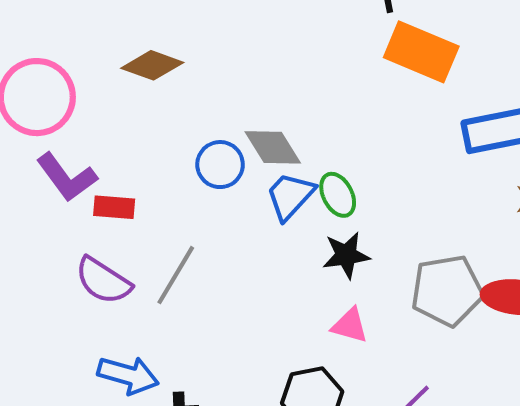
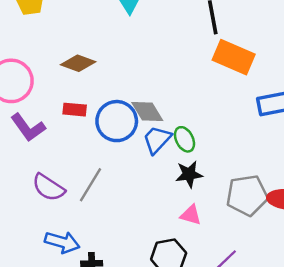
blue circle: (220, 165) -> (117, 121), size x1.5
red rectangle: (114, 207) -> (75, 110), moved

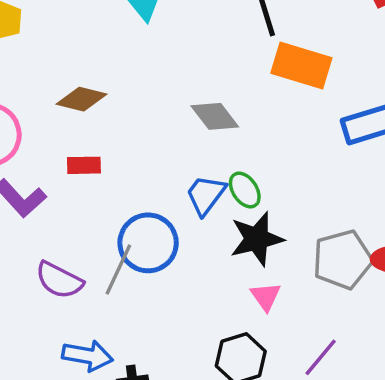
gray diamond: (147, 111) -> (215, 116), moved
blue circle: (117, 121) -> (148, 243), moved
black star: (189, 174) -> (257, 239), size x1.4
pink triangle: (191, 215) -> (266, 296), turned 45

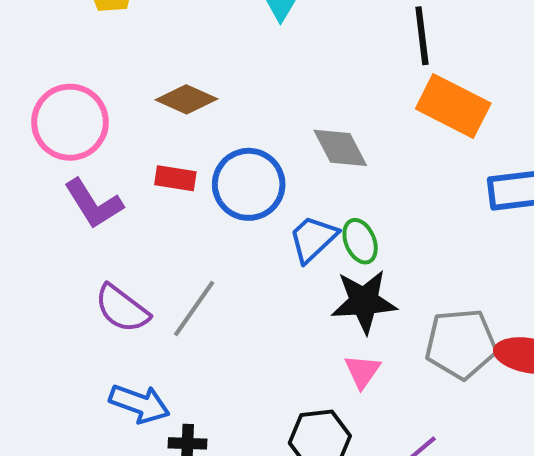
blue circle: (148, 243) -> (249, 184), moved

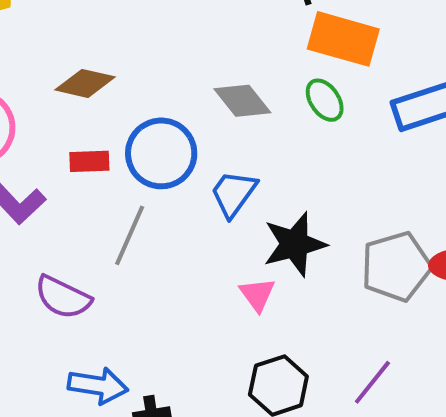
green ellipse: (360, 241) -> (325, 100), moved
gray line: (194, 308) -> (130, 235), moved
pink triangle: (362, 371) -> (257, 294), moved

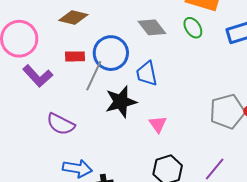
blue trapezoid: (234, 193) -> (147, 74), turned -48
gray line: (130, 235) -> (94, 76), moved
black star: (295, 244) -> (121, 102), moved

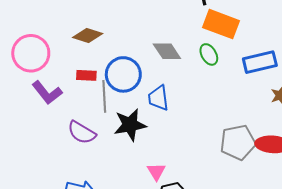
gray line: (94, 76) -> (104, 96), turned -32
purple semicircle: (61, 124) -> (82, 133), moved
pink triangle: (158, 124) -> (156, 172), moved

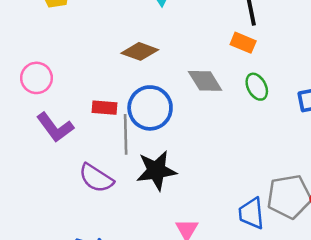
orange rectangle: (221, 24) -> (243, 43), moved, size x0.6
brown diamond: (88, 36) -> (140, 51), moved
pink circle: (31, 53) -> (36, 78), size x0.7
blue trapezoid: (158, 98) -> (251, 213), moved

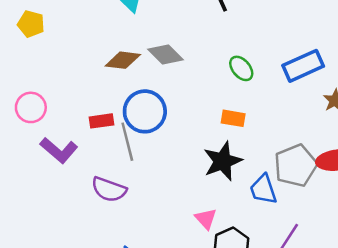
orange rectangle: (243, 43) -> (233, 118), moved
gray diamond: (205, 81) -> (166, 55), moved
black star: (156, 170) -> (223, 161), moved

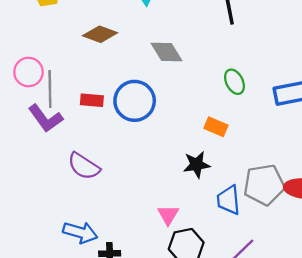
brown diamond: (123, 60) -> (100, 34), moved
gray line: (127, 142) -> (50, 89), moved
black star: (223, 161) -> (197, 165), size x0.7

